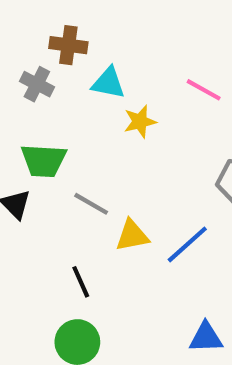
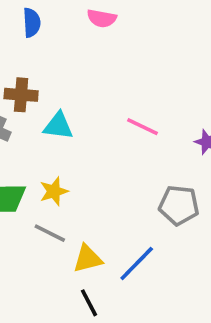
yellow star: (140, 122) -> (54, 191), moved
black line: (81, 282) -> (89, 303), moved

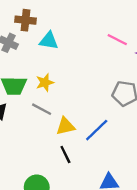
pink line: (143, 127) -> (117, 40), moved

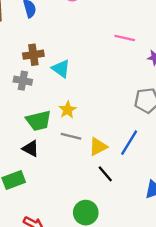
pink line: (117, 40) -> (125, 38), moved
cyan triangle: (49, 41) -> (61, 69), turned 42

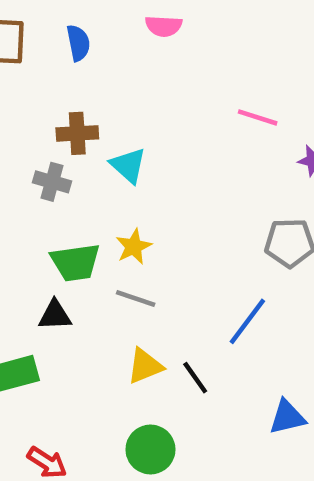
yellow triangle: (98, 147) -> (145, 366), moved
black triangle: (31, 149) -> (55, 315), turned -36

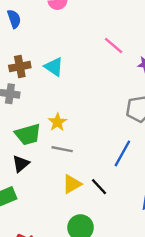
pink line: (258, 117) -> (114, 45), turned 30
cyan triangle: (128, 165) -> (54, 67), moved
black triangle: (55, 315) -> (21, 164), turned -30

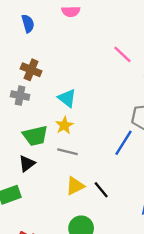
brown cross: (20, 67) -> (31, 70), turned 30
cyan triangle: (54, 67) -> (67, 98), moved
blue line: (122, 153) -> (124, 143), moved

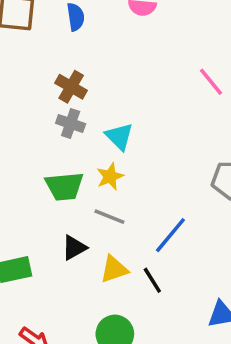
gray cross: (20, 96) -> (71, 123), moved
blue line: (124, 143) -> (170, 235), moved
black triangle: (27, 164) -> (74, 248), moved

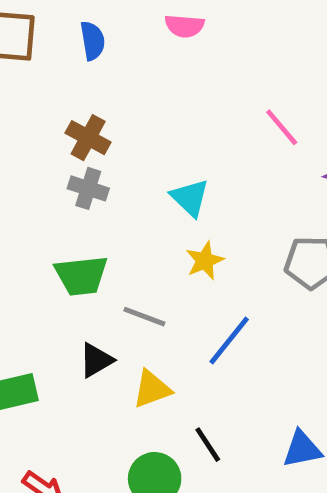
cyan triangle: (119, 136) -> (190, 198), moved
yellow star: (110, 177) -> (205, 261), moved
black line: (152, 280) -> (208, 445), moved

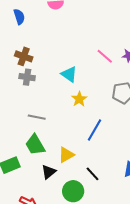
pink line: (282, 127) -> (105, 56), moved
green trapezoid: (81, 276) -> (35, 145), moved, turned 75
gray line: (144, 317) -> (37, 117), moved
black triangle: (96, 360) -> (49, 172), moved

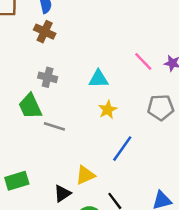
brown cross: (24, 56) -> (45, 32), moved
cyan triangle: (69, 74) -> (98, 79), turned -42
green trapezoid: (35, 145) -> (30, 106), moved

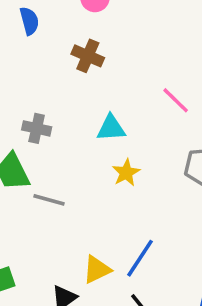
brown cross: (45, 32) -> (88, 56), moved
blue line: (122, 149) -> (140, 258), moved

